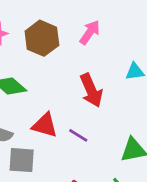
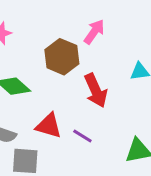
brown hexagon: (42, 38) -> (62, 57), moved

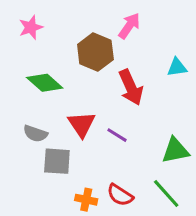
red triangle: (49, 126) -> (82, 124), turned 40

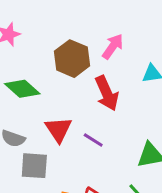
pink arrow: (129, 26) -> (113, 46), moved

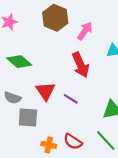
brown hexagon: (72, 59) -> (55, 18), moved

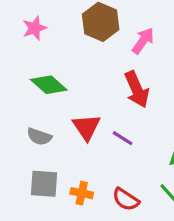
gray square: (28, 117) -> (44, 184), moved
orange cross: (49, 145) -> (82, 193), moved

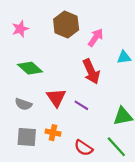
orange cross: (82, 193) -> (53, 133), moved

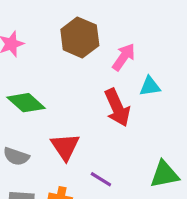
cyan triangle: (124, 57) -> (150, 86), moved
purple line: (81, 105) -> (101, 179), moved

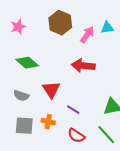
cyan triangle: (150, 86) -> (107, 28), moved
red arrow: (117, 108) -> (83, 66), turned 120

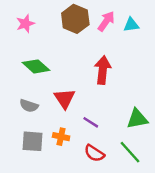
pink arrow: (87, 35) -> (106, 21), moved
red arrow: (83, 66) -> (103, 70), turned 90

